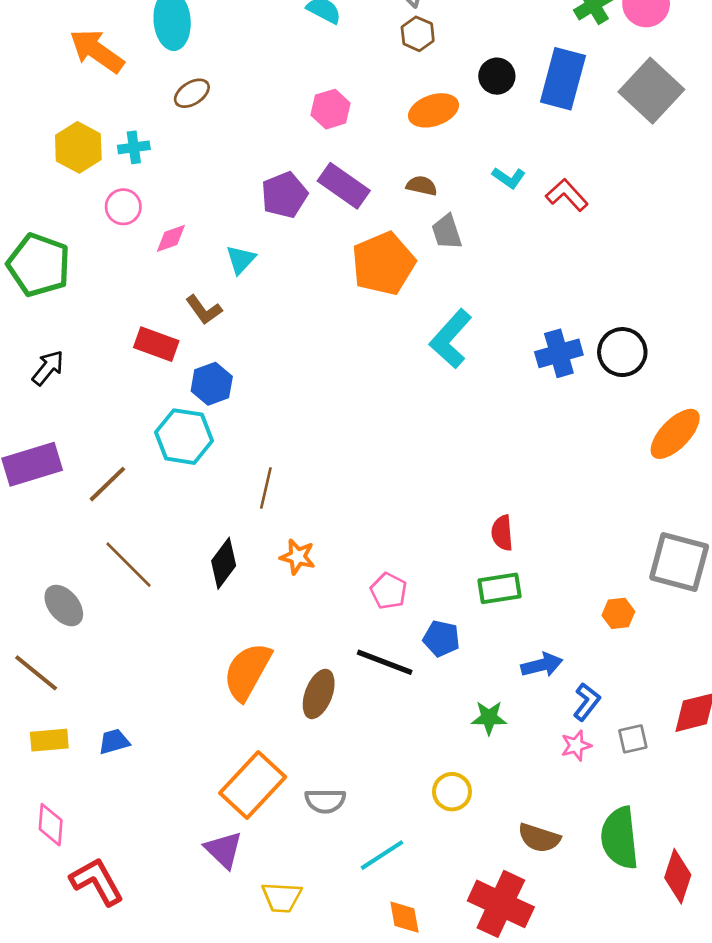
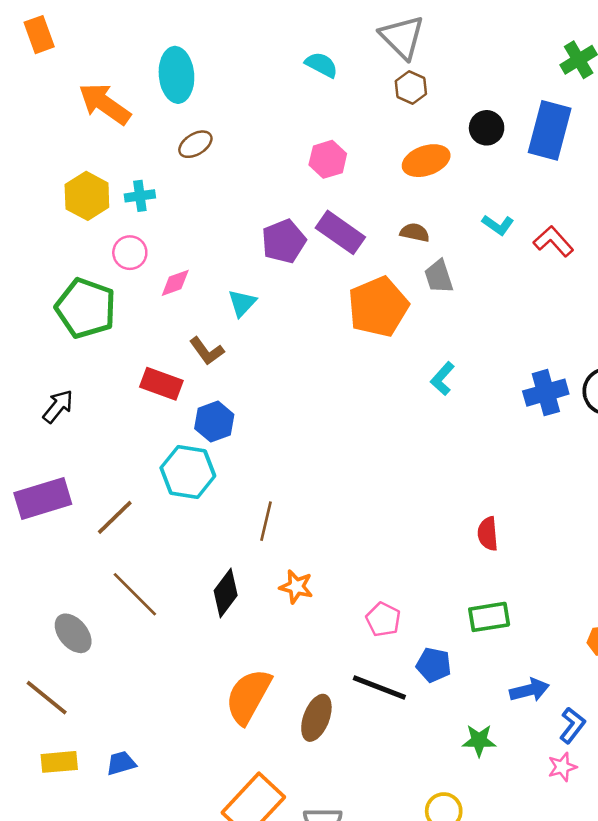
green pentagon: (39, 265) -> (86, 308), moved
cyan L-shape: (451, 339) -> (442, 379), size x0.6
red semicircle: (502, 533) -> (488, 534), moved

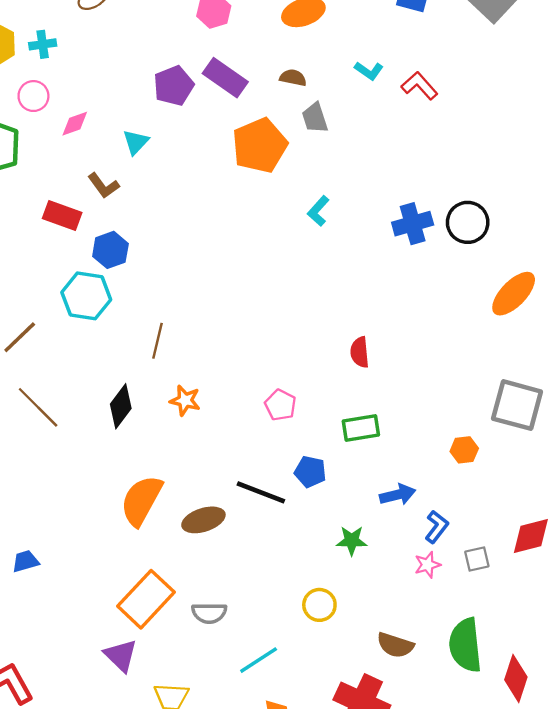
pink pentagon: (383, 619) -> (280, 405), moved
brown ellipse: (316, 718) -> (203, 520), turned 51

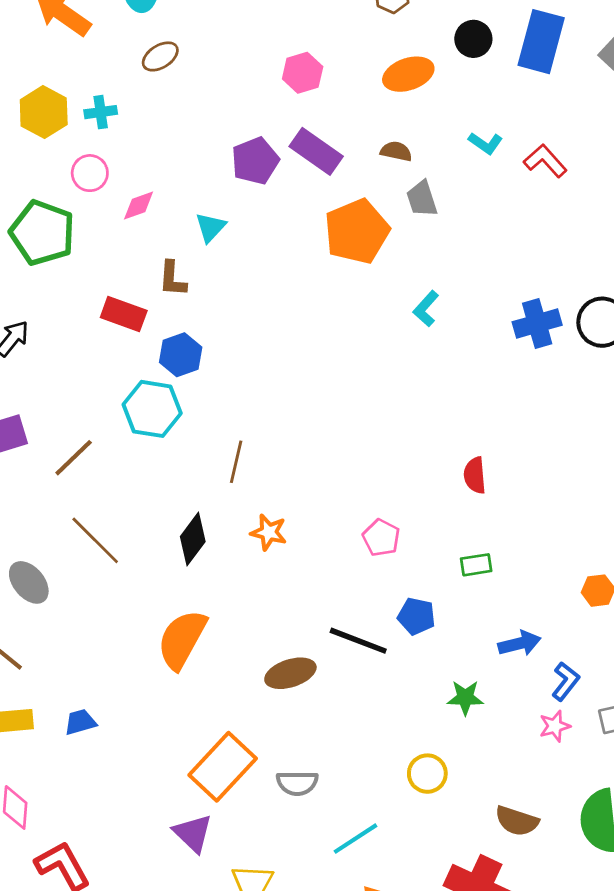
brown L-shape: (104, 186) -> (172, 279), turned 40
green rectangle: (361, 428) -> (476, 565), size x0.7
orange semicircle: (141, 500) -> (182, 639), moved

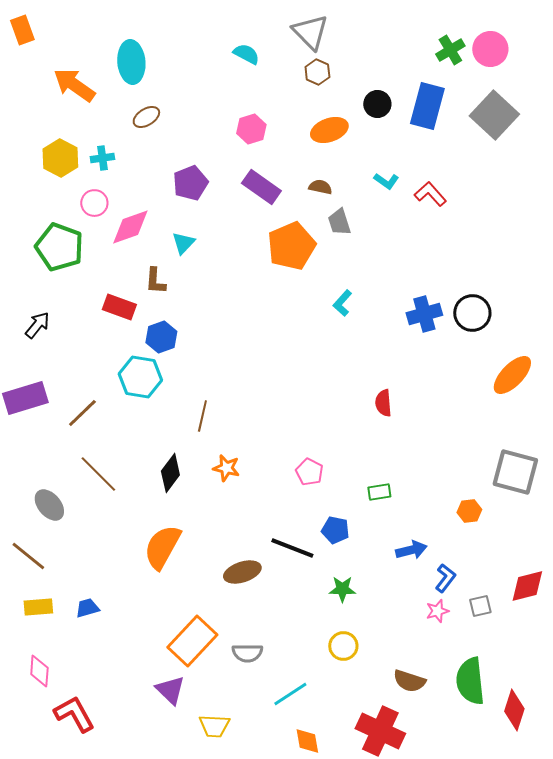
purple pentagon: (255, 161) -> (190, 183), moved
pink diamond: (139, 206) -> (130, 227), size x1.6
red semicircle: (475, 475) -> (383, 403), moved
green star: (465, 698) -> (342, 589), moved

